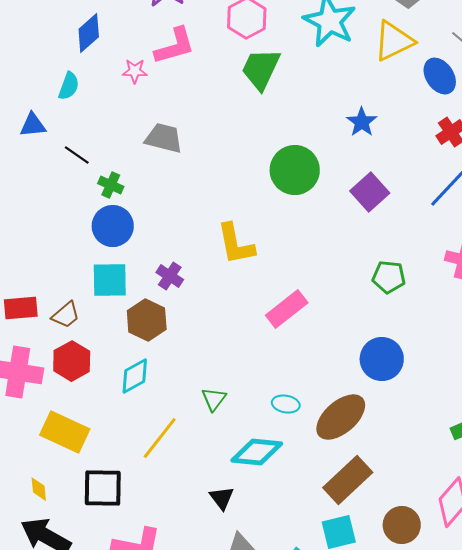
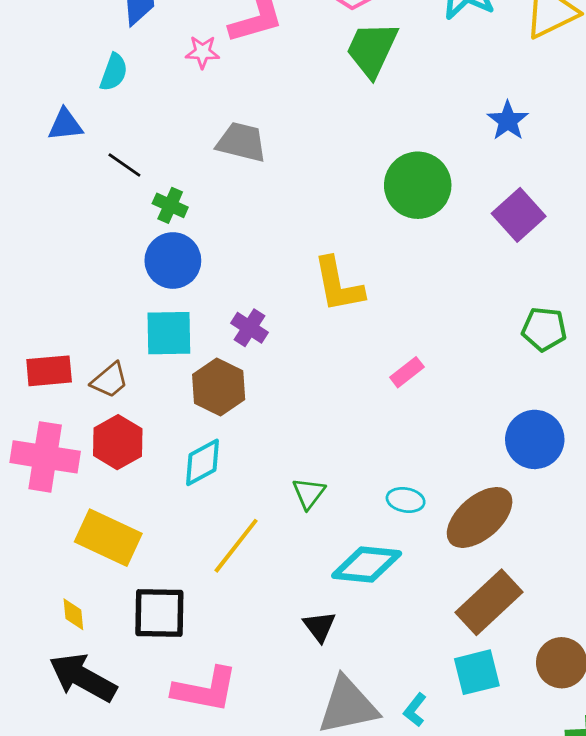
pink rectangle: (287, 309) -> (407, 372), size x0.6

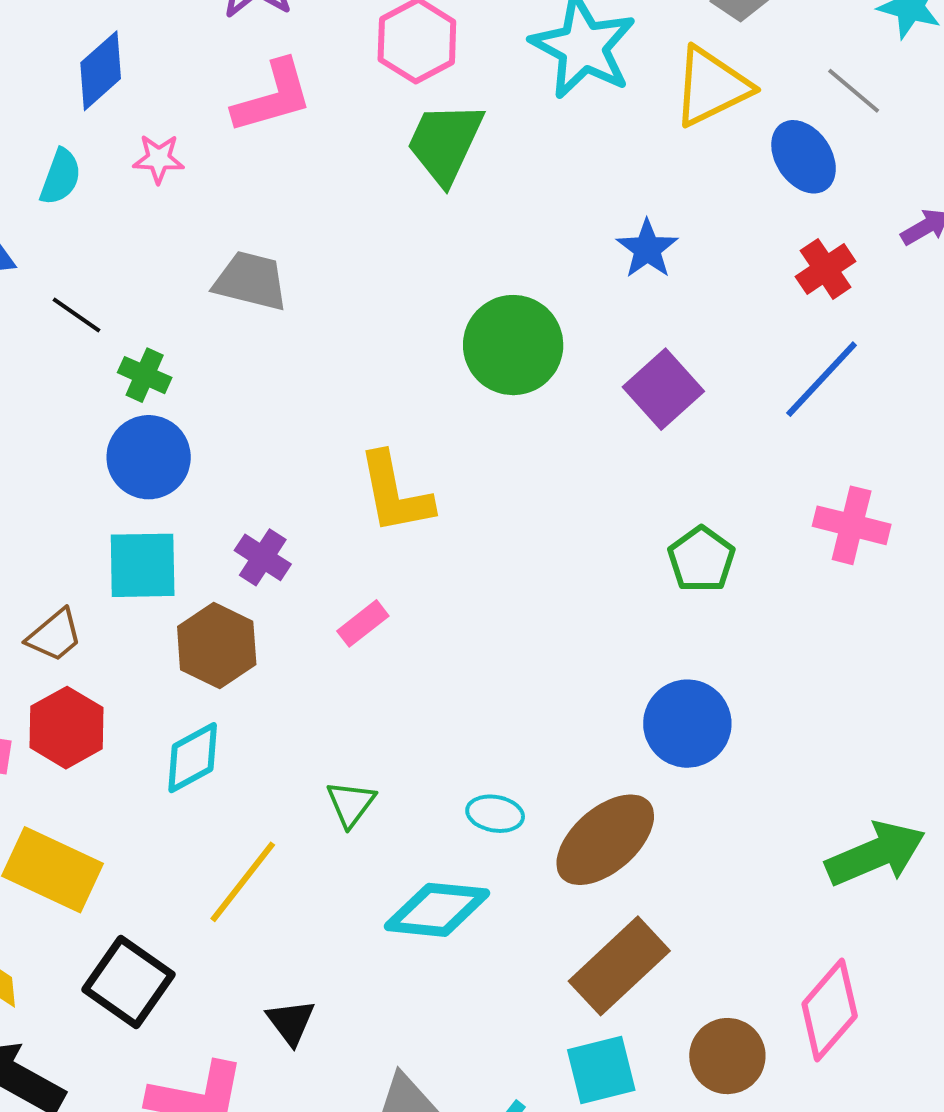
pink star: (202, 52) -> (159, 159), moved
green pentagon: (544, 329) -> (701, 559), turned 30
pink rectangle: (407, 372) -> (363, 623), moved
black square: (159, 613) -> (129, 982), turned 34
black triangle: (320, 626) -> (291, 1022), moved

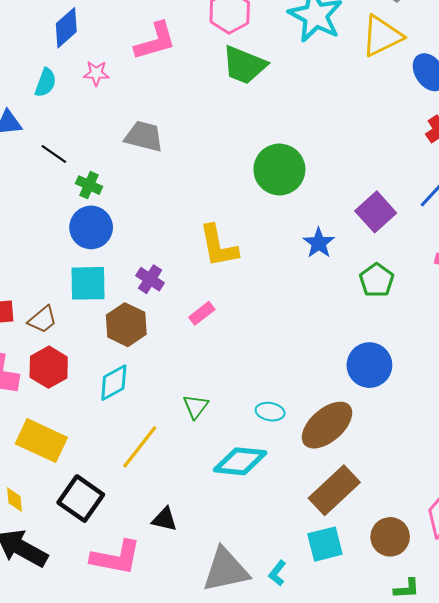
green trapezoid: (445, 143) -> (244, 65), turned -93
blue star: (647, 249) -> (319, 243), moved
purple square: (663, 389) -> (376, 212), moved
black triangle: (291, 1022) -> (165, 519), turned -40

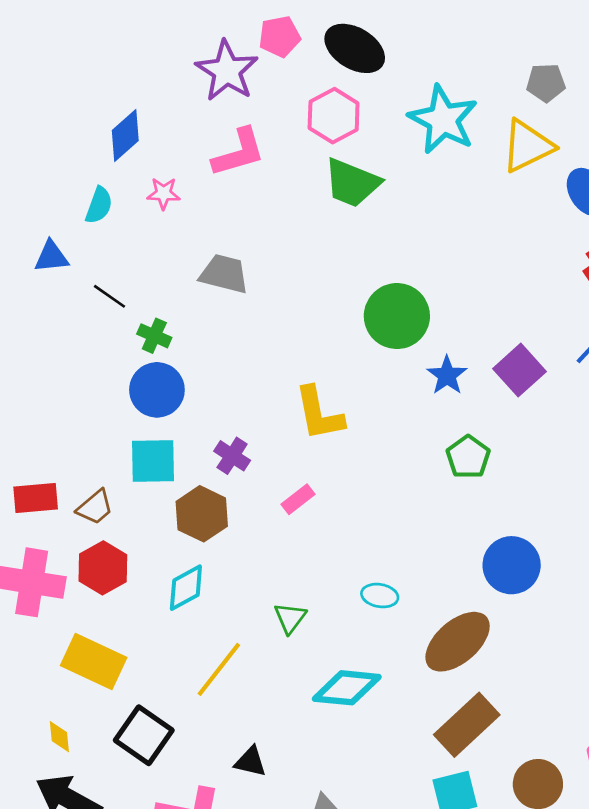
blue star: (319, 243) -> (447, 375), moved
green pentagon: (377, 280) -> (468, 457), moved
cyan ellipse: (270, 412) -> (380, 596), moved

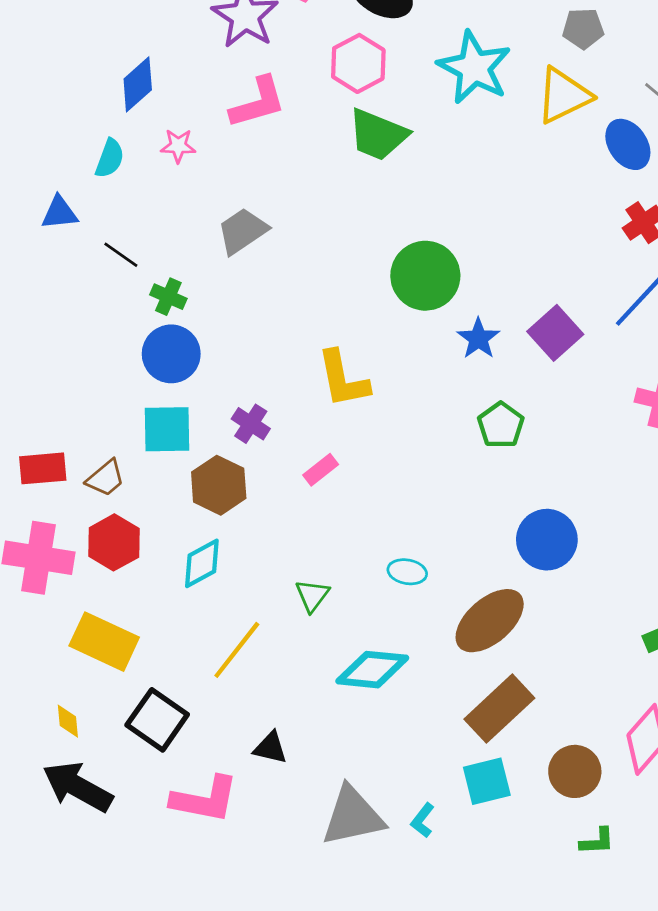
gray trapezoid: (224, 274) -> (242, 231), turned -48

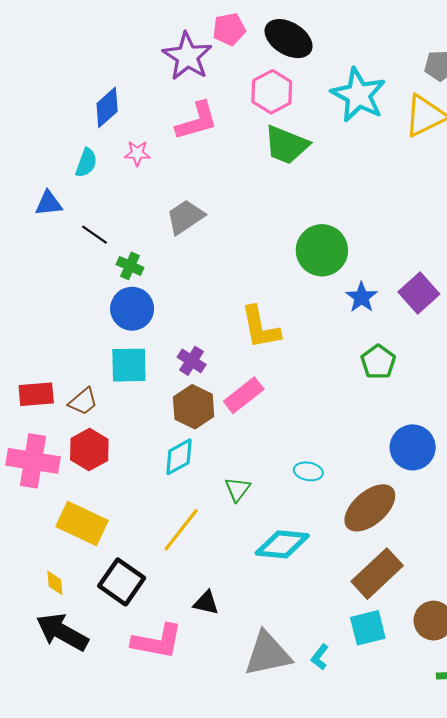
pink rectangle: (321, 470) -> (244, 395), size x1.5
brown hexagon: (219, 485) -> (194, 407), moved
cyan diamond: (202, 563) -> (179, 457), moved

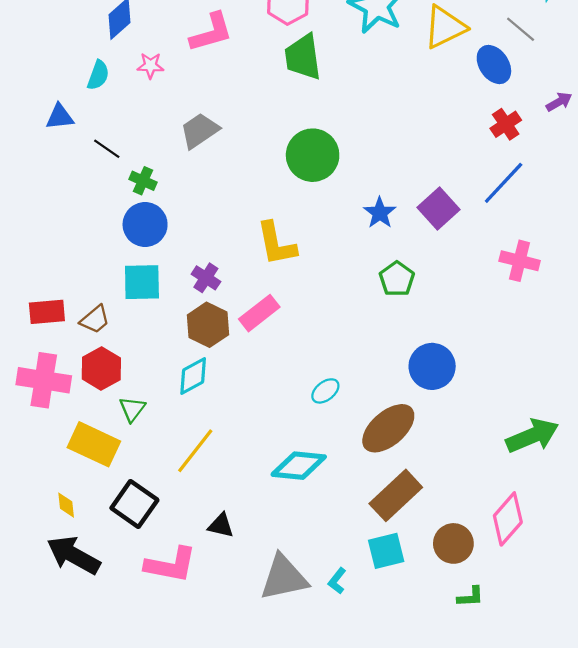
green trapezoid: (286, 145) -> (303, 57), turned 60
green circle: (322, 250) -> (313, 155), moved
cyan ellipse: (308, 471) -> (325, 391), turned -48
green triangle: (237, 489) -> (132, 409), moved

